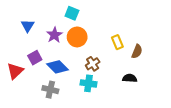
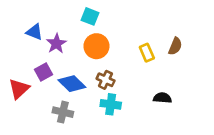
blue triangle: (28, 26) -> (34, 32), turned -40
purple star: (54, 35) -> (56, 44), moved
brown semicircle: (137, 51) -> (175, 46), moved
brown cross: (93, 64) -> (106, 80), moved, turned -32

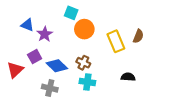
orange circle: (96, 46) -> (84, 29), moved
yellow rectangle: (147, 53) -> (116, 41), size x1.5

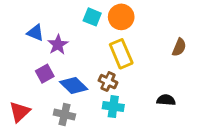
orange circle: (84, 29) -> (121, 17), moved
yellow rectangle: (116, 41) -> (121, 54), moved
red triangle: (15, 70) -> (20, 112), moved

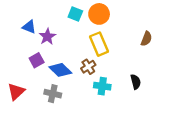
brown cross: (108, 82) -> (88, 67), turned 32
black semicircle: (166, 100) -> (136, 82), turned 72
cyan cross: (113, 107) -> (102, 86), moved

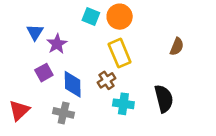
blue triangle: (29, 27) -> (35, 32), turned 40
blue diamond: (60, 70) -> (73, 84), turned 45
black semicircle: (136, 82) -> (164, 99), size x1.5

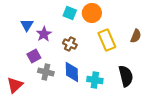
yellow rectangle: (120, 53) -> (107, 40), moved
brown cross: (107, 80) -> (70, 44), moved, turned -32
blue diamond: (73, 84) -> (72, 72), moved
gray cross: (64, 113) -> (46, 72), moved

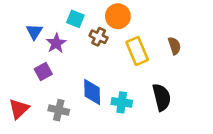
cyan square: (70, 13) -> (75, 19), moved
brown semicircle: (136, 36) -> (174, 46), turned -40
brown cross: (70, 44) -> (99, 37), moved
gray cross: (46, 72) -> (59, 110), moved

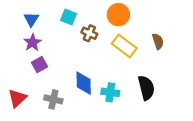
orange circle: (118, 16) -> (118, 15), moved
blue triangle: (34, 32) -> (31, 19), moved
purple star: (56, 43) -> (32, 43), moved
yellow rectangle: (137, 51) -> (124, 46), turned -30

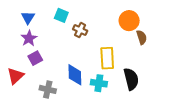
orange circle: (118, 15) -> (129, 21), moved
yellow rectangle: (124, 46) -> (107, 58), moved, turned 50
red triangle: (17, 98) -> (15, 76), moved

